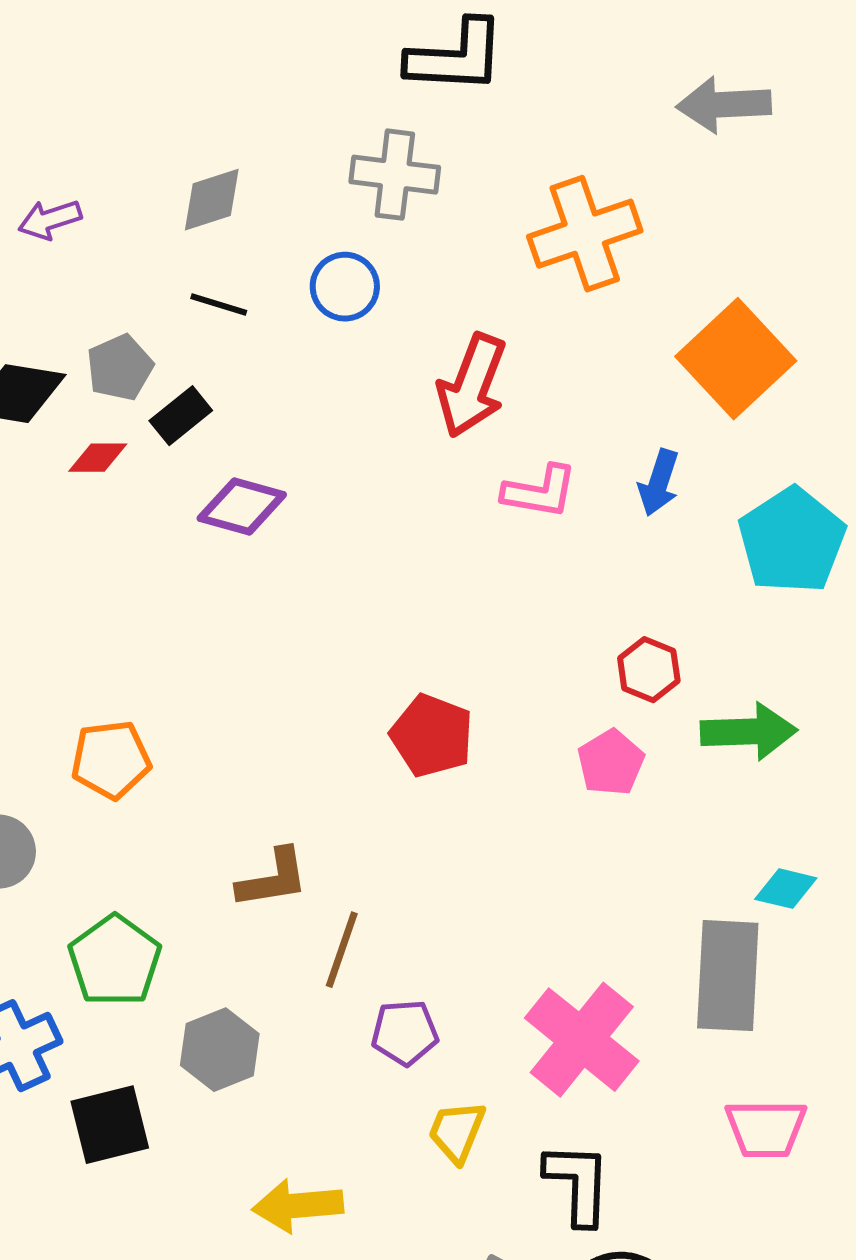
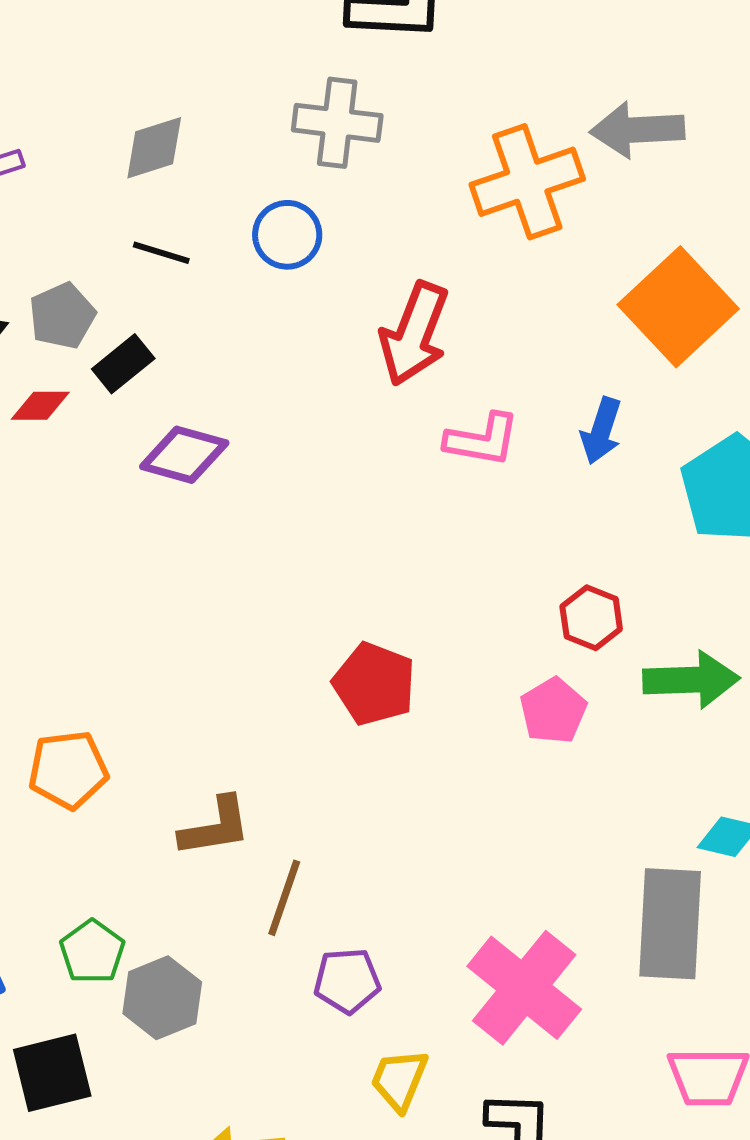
gray arrow: (724, 105) -> (637, 130), moved
orange pentagon: (111, 760) -> (68, 770), moved
green pentagon: (115, 961) -> (92, 952), moved, size x0.7

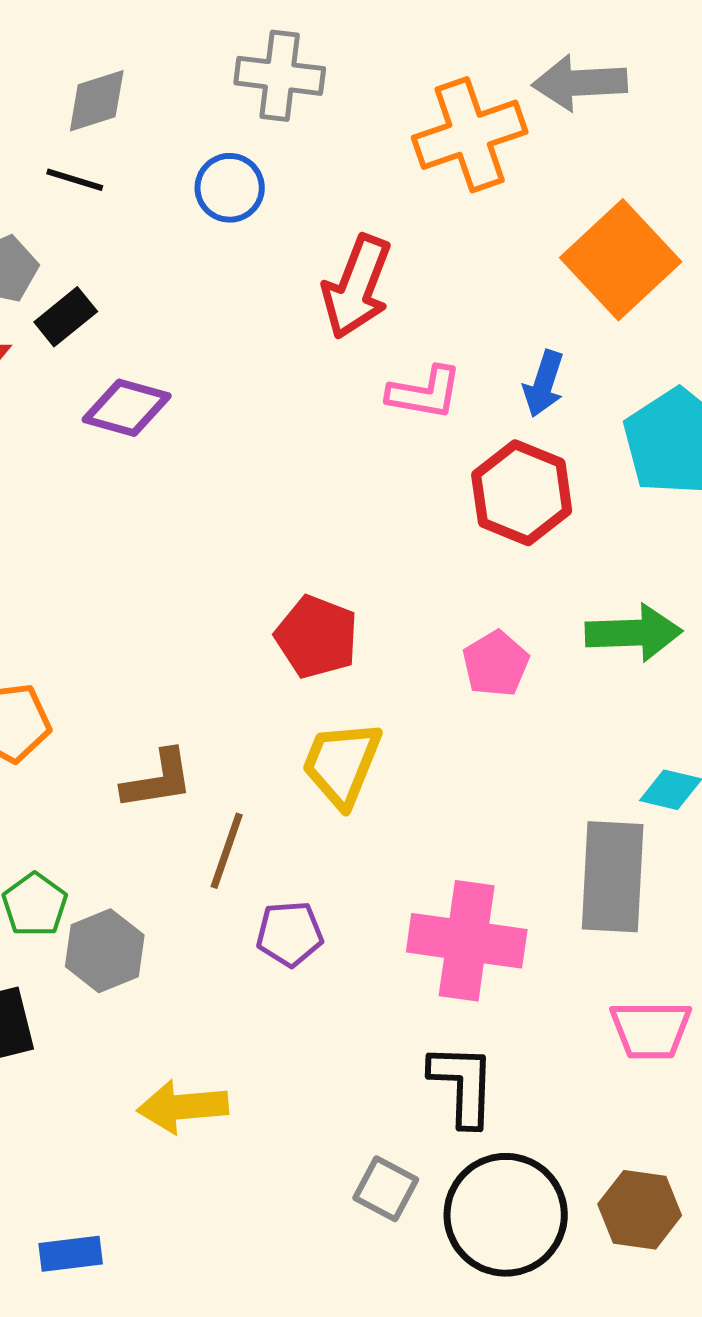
black line: (161, 253) -> (75, 180), moved
red hexagon: (591, 618) -> (522, 493), moved, size x1.6
pink cross: (524, 988) -> (467, 941), turned -31
yellow trapezoid: (399, 1080) -> (342, 764), moved, size x1.4

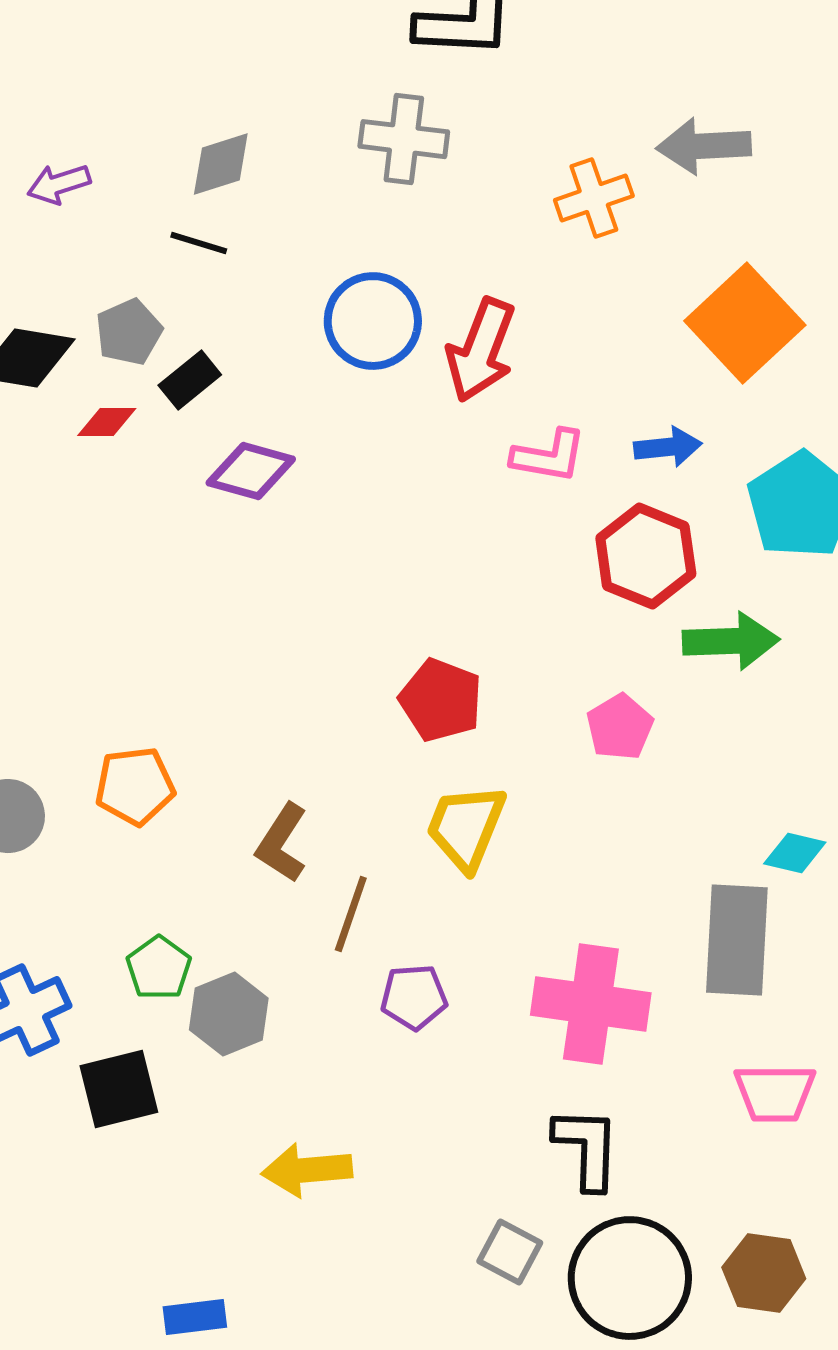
orange cross: (470, 135) -> (594, 198), size x0.7
blue circle: (230, 188) -> (373, 321), moved, size x1.4
blue arrow: (544, 384) -> (668, 447), turned -114
green arrow: (634, 633) -> (731, 641), moved
brown L-shape: (158, 780) -> (282, 843), turned 132

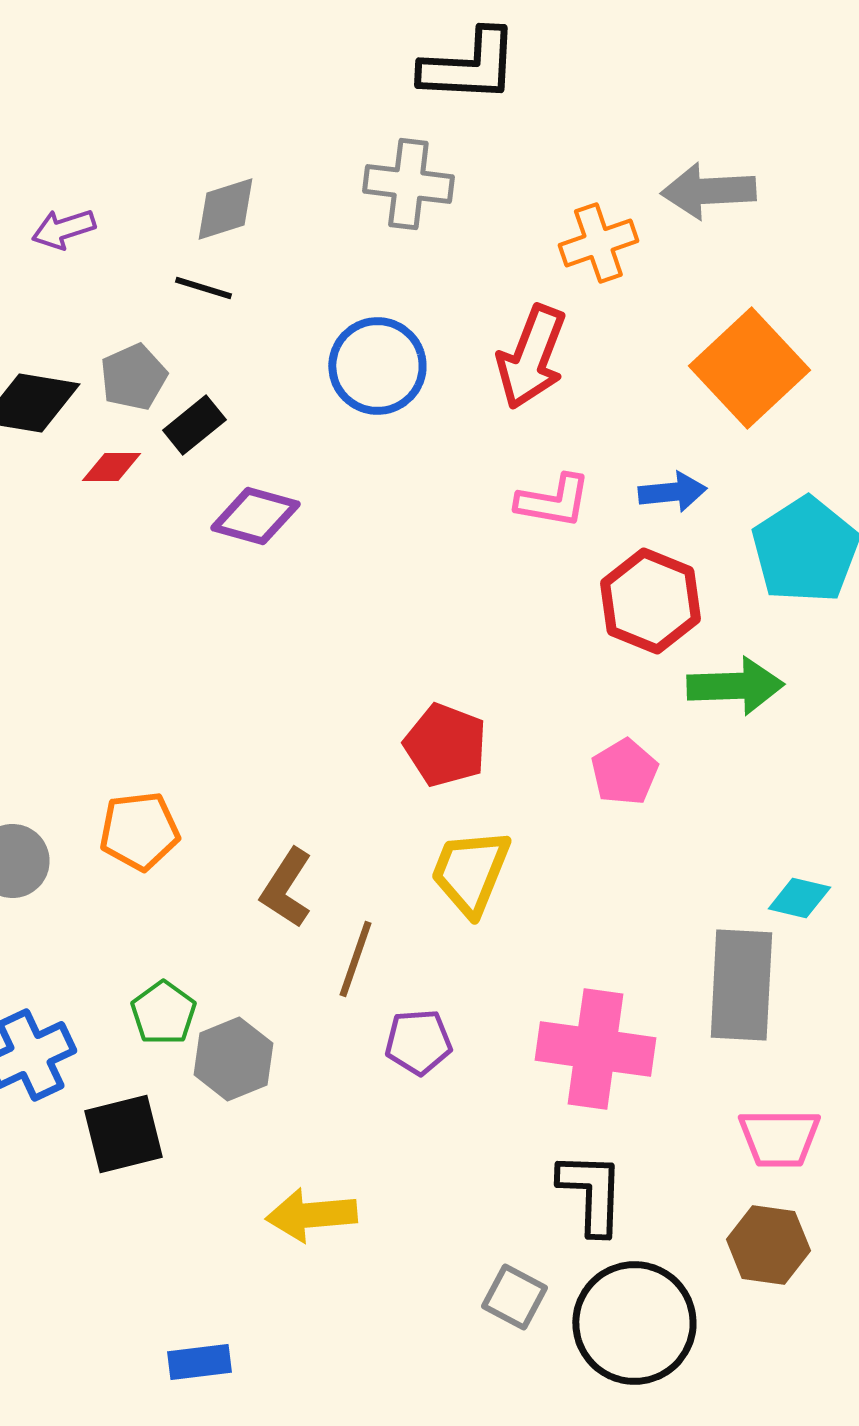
red arrow: (481, 350) -> (531, 357), moved
brown hexagon: (764, 1273) -> (768, 1245), moved

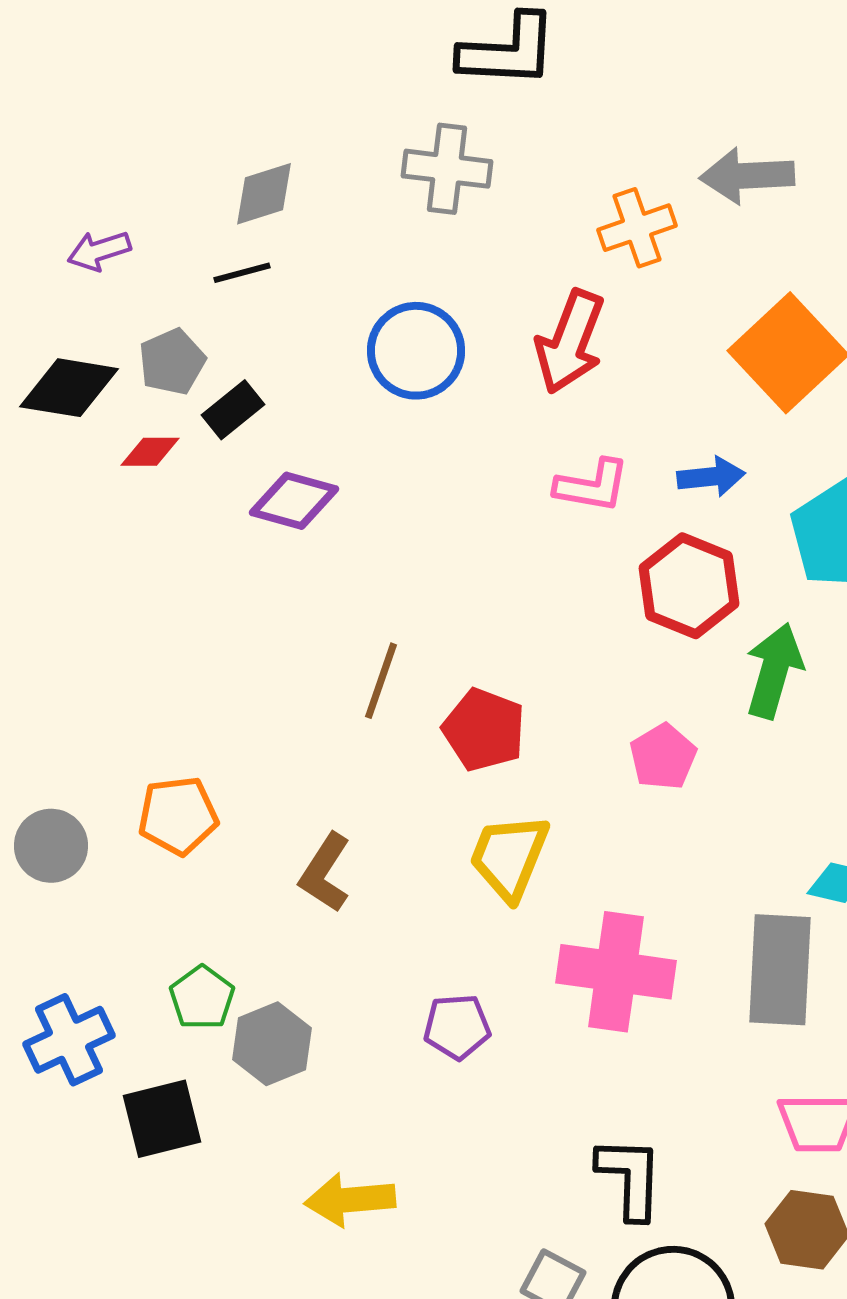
purple arrow: (63, 229) -> (99, 251), moved
black line: (203, 288) -> (242, 273), turned -32
green arrow: (735, 686) -> (774, 671), turned -72
brown line: (355, 959) -> (381, 681), moved
pink cross: (595, 1049) -> (616, 972), moved

